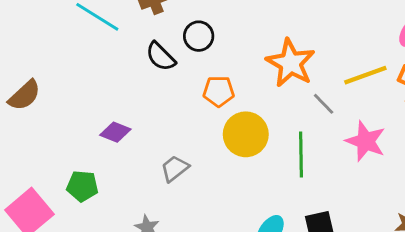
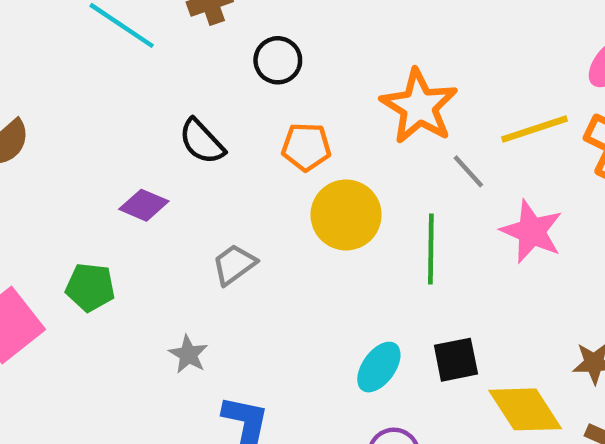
black semicircle: (161, 56) -> (202, 142), moved

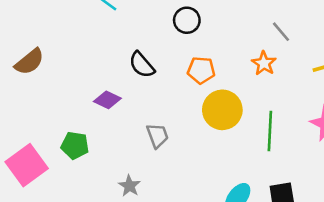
orange star: (419, 106) -> (264, 63), moved, size x0.6
gray line: (468, 171) -> (281, 32), moved
gray trapezoid: (234, 264) -> (158, 136), turned 104

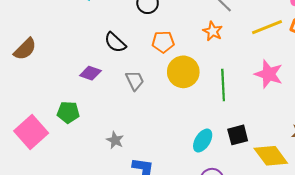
gray trapezoid: (158, 136) -> (135, 81), moved

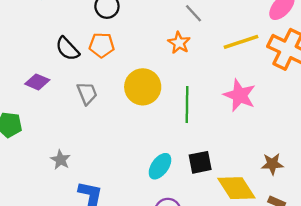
orange pentagon: (163, 42) -> (102, 45), moved

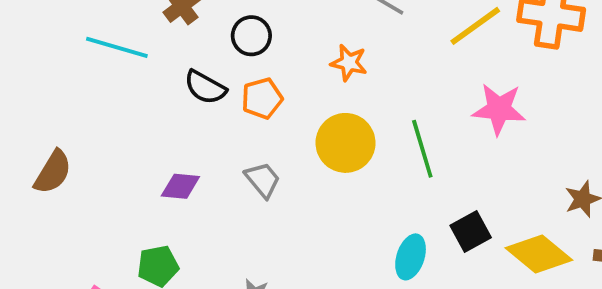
orange star: (179, 43) -> (349, 63), moved
black semicircle: (67, 49) -> (205, 87), moved

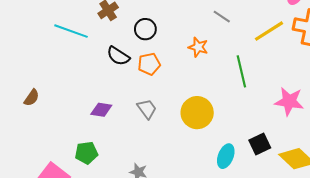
pink star: (499, 109) -> (289, 101), moved
yellow circle: (346, 143) -> (197, 113), moved
green line: (422, 149) -> (241, 71), moved
brown semicircle: (53, 172) -> (32, 98), size x0.7

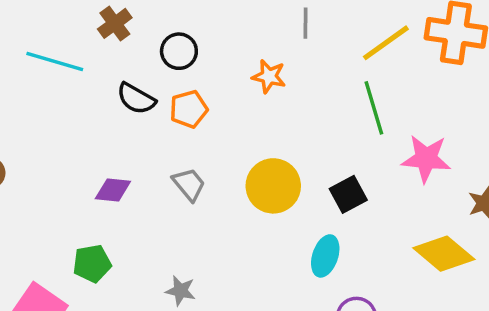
gray line: (222, 17) -> (305, 23), turned 60
green line: (241, 71) -> (374, 108), moved
black square: (260, 144) -> (348, 194), moved

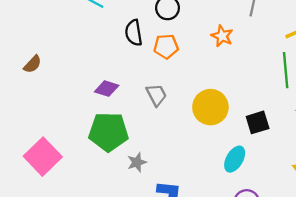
black semicircle: (136, 99) -> (134, 33), turned 40
green pentagon: (92, 263) -> (108, 132), moved, size x1.6
gray star: (181, 291) -> (137, 162), turned 30

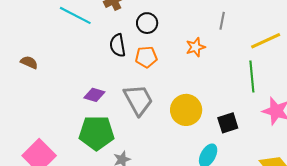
orange star: (222, 36) -> (196, 47), turned 30
brown semicircle: (33, 64) -> (29, 62), moved, turned -108
gray trapezoid: (156, 95) -> (138, 100), size x1.6

